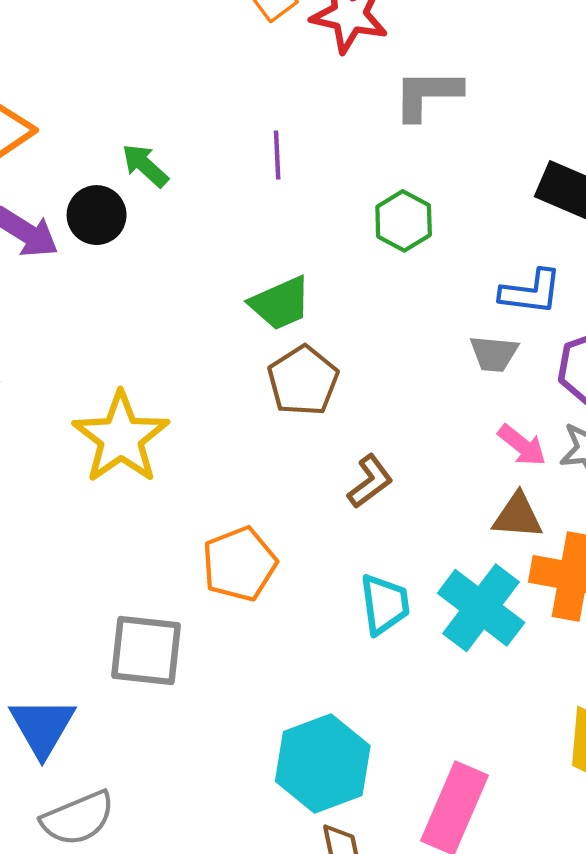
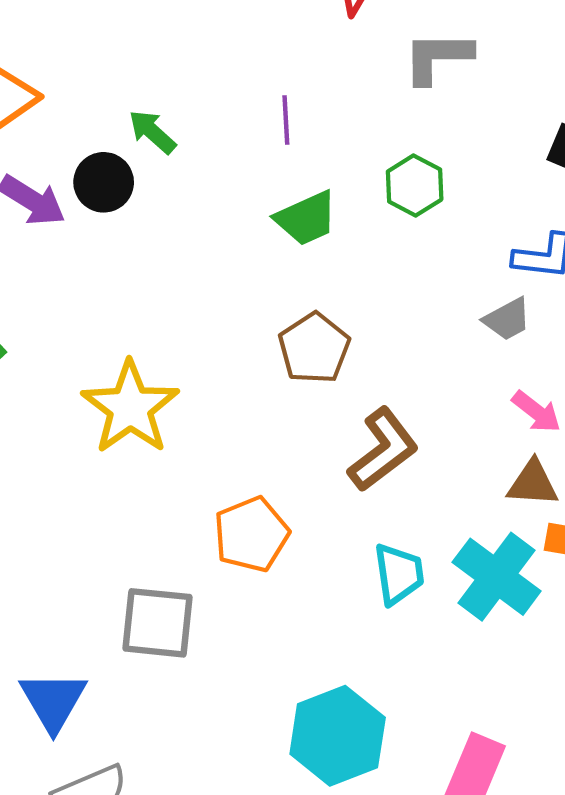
green trapezoid: (280, 303) -> (306, 218), moved
gray trapezoid: (494, 354) -> (507, 319), turned -33
brown L-shape: (370, 481) -> (383, 450), size x1.5

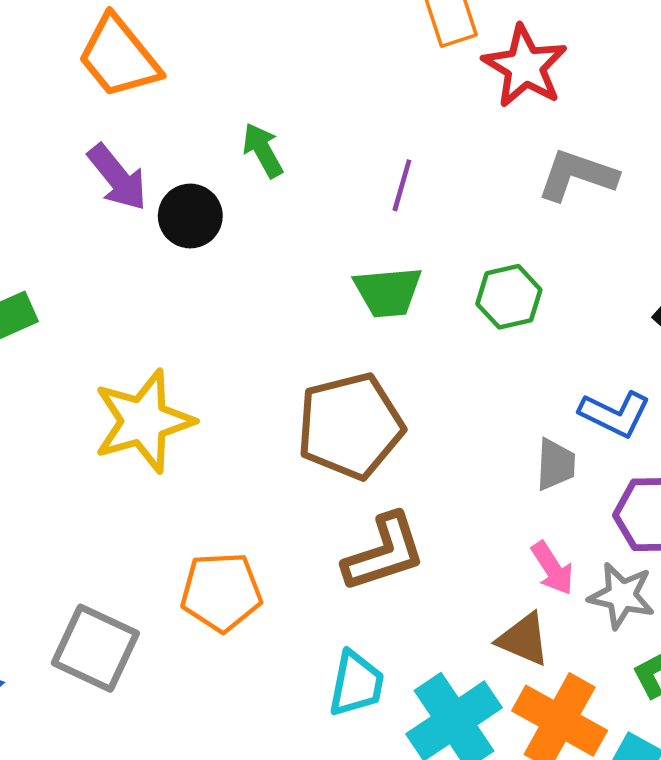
black circle: (104, 182) -> (190, 216), moved
gray trapezoid: (507, 319) -> (556, 464), turned -78
brown pentagon: (314, 348) -> (350, 426), size x1.4

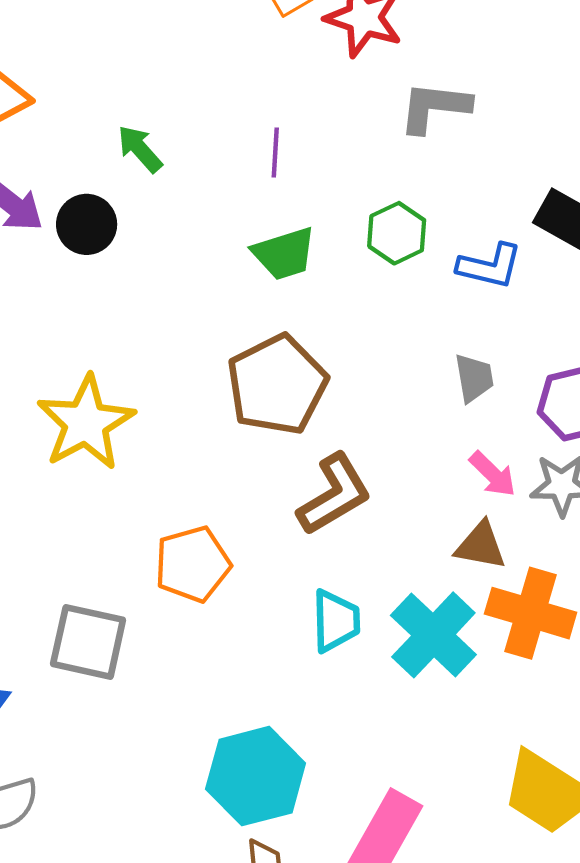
blue L-shape: (615, 414) -> (490, 266), moved

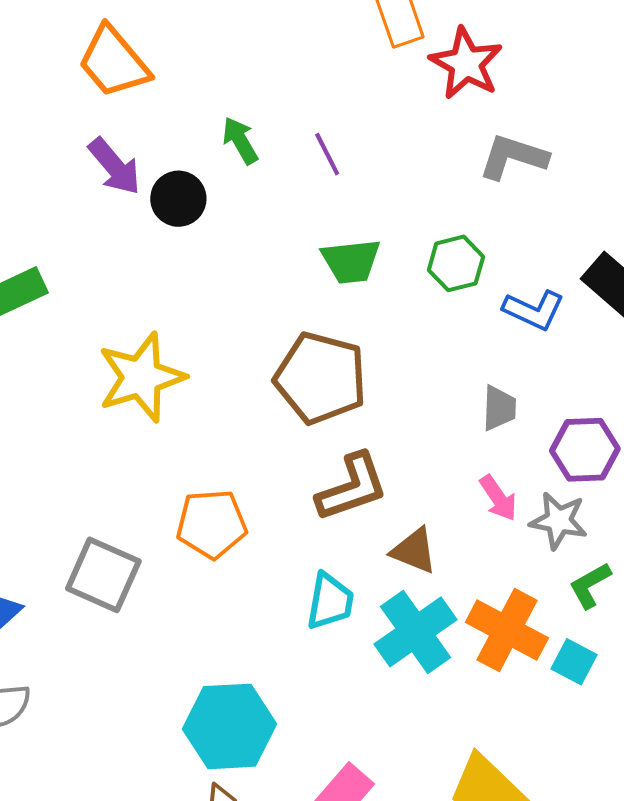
purple line: (275, 153) -> (327, 154), moved, turned -42
brown pentagon: (277, 385) -> (321, 378), turned 30
brown triangle: (481, 546) -> (414, 551), moved

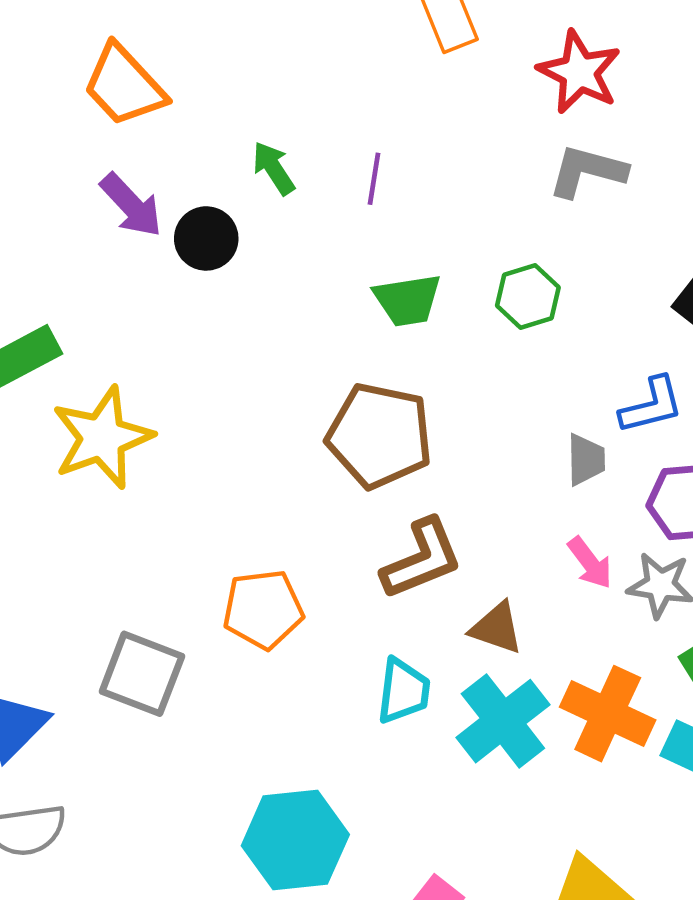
red star: (466, 63) -> (579, 72), moved
purple line: (327, 154) -> (374, 179), turned 39
blue L-shape: (534, 310) -> (652, 405), moved, turned -36
yellow star: (141, 377) -> (102, 438), moved

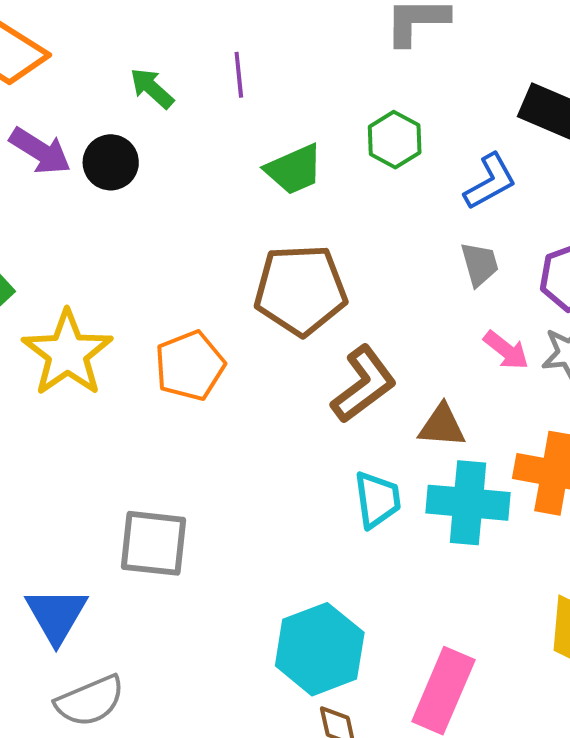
blue L-shape: (652, 405) -> (490, 182), moved
orange pentagon: (263, 609) -> (190, 366), moved
cyan cross: (503, 721) -> (468, 503), turned -32

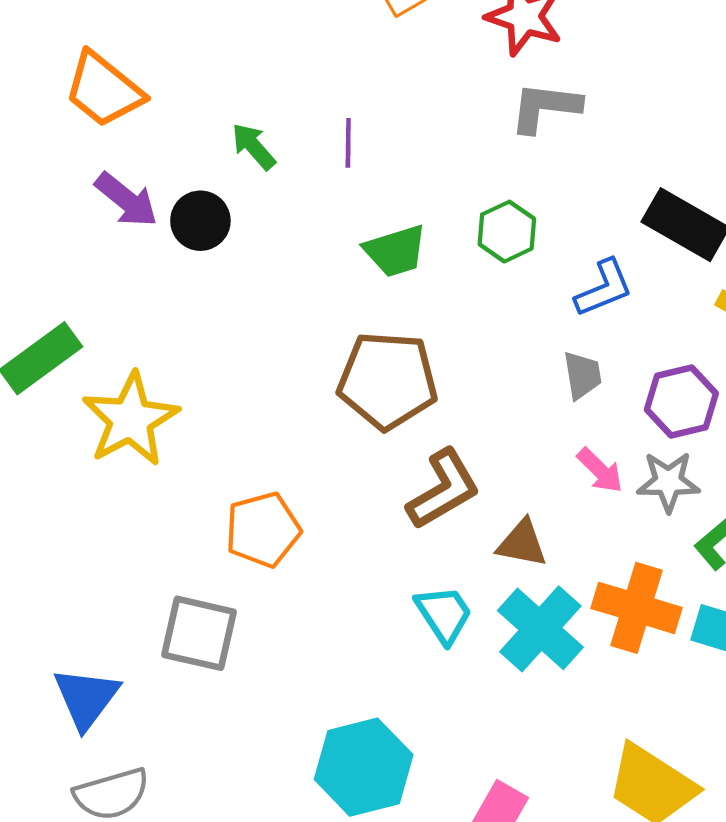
orange pentagon: (190, 366) -> (263, 530), moved
cyan trapezoid: (377, 500) -> (444, 614), turned -32
cyan cross: (468, 503) -> (540, 629), turned 30

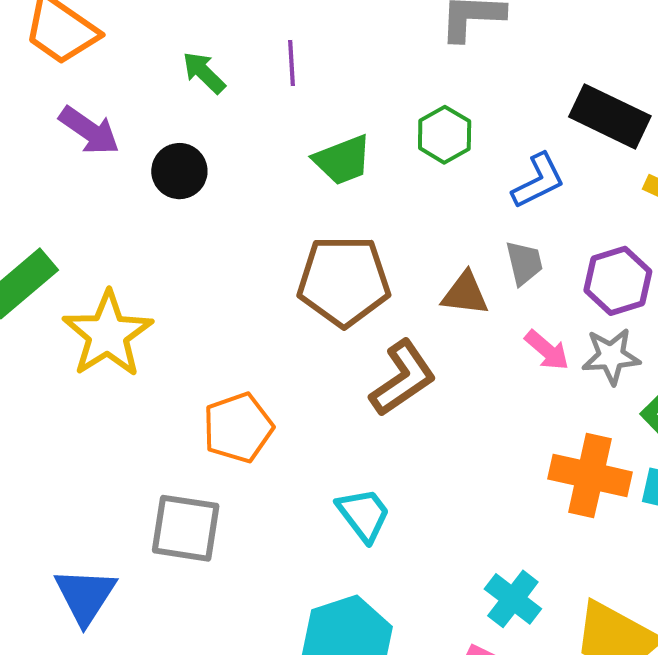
black circle: (200, 221) -> (179, 171), moved
brown triangle: (522, 543) -> (465, 294), moved
cyan trapezoid: (444, 614) -> (364, 515), moved
cyan cross: (540, 629) -> (513, 599), moved, size x0.7

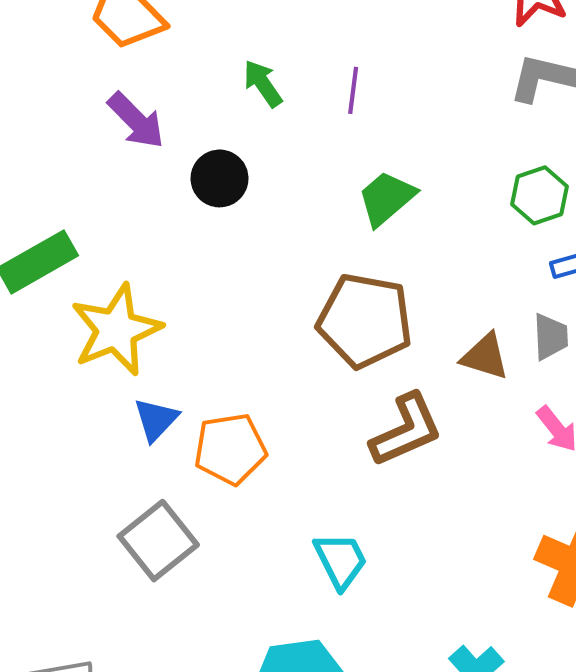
green hexagon: (445, 135) -> (539, 195), moved
green trapezoid: (343, 160) -> (386, 198), turned 150
gray square: (186, 528) -> (158, 541), turned 32
blue triangle: (85, 596) -> (156, 420), moved, size x0.7

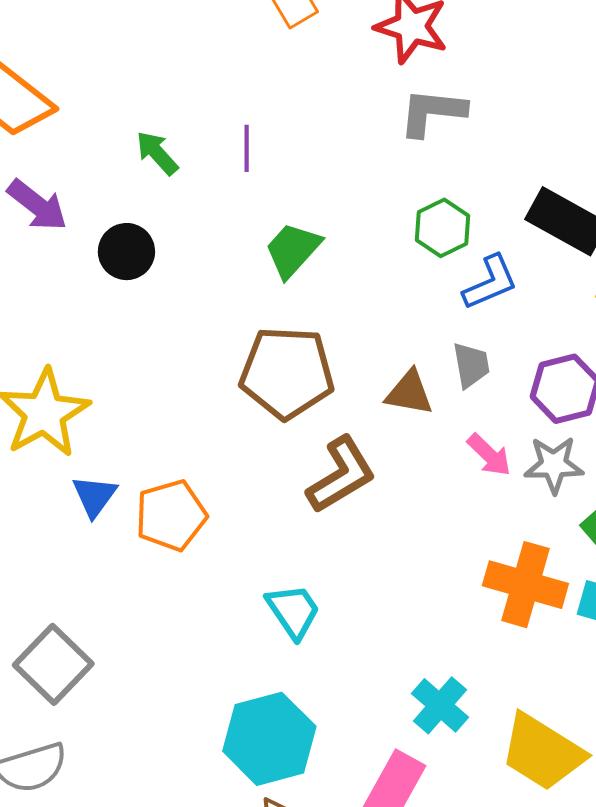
gray square: (158, 541) -> (53, 664), moved

